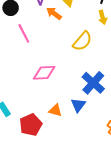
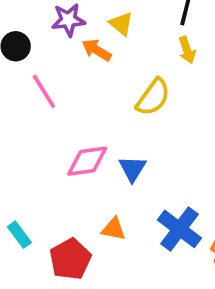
blue cross: (93, 83) -> (180, 229), moved
blue triangle: (78, 105) -> (132, 169), moved

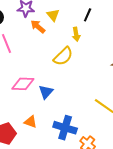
yellow arrow: (187, 50) -> (76, 34), moved
blue cross: (180, 229) -> (65, 128), turned -30

